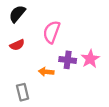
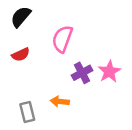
purple cross: (68, 60) -> (82, 73), turned -35
orange arrow: (46, 72) -> (60, 102), moved

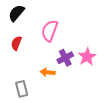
red semicircle: (21, 55) -> (16, 43), turned 136
orange arrow: (60, 102) -> (48, 72), moved

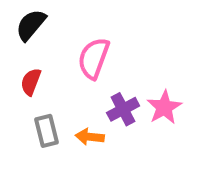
gray rectangle: (22, 89) -> (47, 131), moved

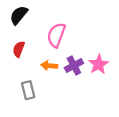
gray rectangle: (47, 131) -> (28, 90), moved
orange arrow: (90, 137) -> (49, 66), moved

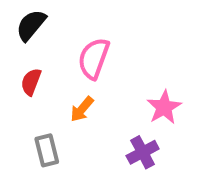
orange arrow: (49, 66) -> (82, 109), turned -56
purple cross: (74, 66) -> (143, 152), moved

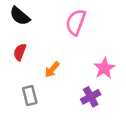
black semicircle: (31, 25) -> (20, 16), turned -90
pink semicircle: (94, 58) -> (76, 22), moved

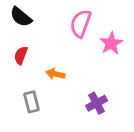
pink star: (104, 68) -> (111, 43), moved
orange arrow: (52, 69) -> (55, 74), turned 63

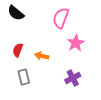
pink star: (111, 43) -> (76, 43), moved
red semicircle: (21, 55) -> (18, 50), moved

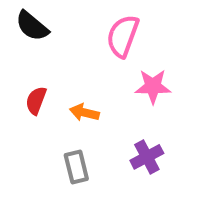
pink star: (76, 43) -> (153, 86), turned 30
gray rectangle: (24, 77) -> (76, 167), moved

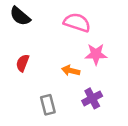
pink semicircle: (123, 36) -> (77, 23), turned 88
orange arrow: (84, 113) -> (71, 71), moved

